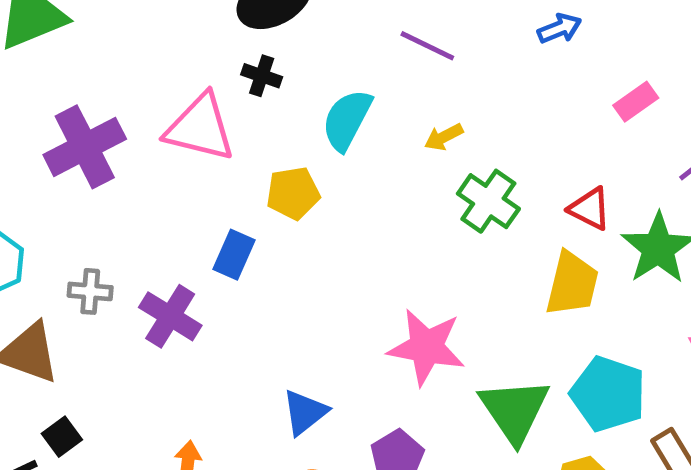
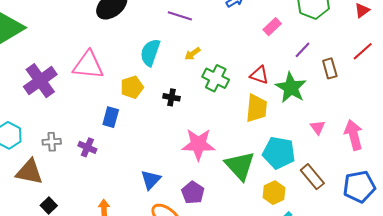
black cross: (262, 76) -> (172, 97), moved
purple cross: (170, 316) -> (87, 147), size x0.7

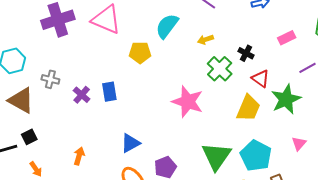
black cross: (172, 97) -> (246, 53), moved
blue rectangle: (111, 117) -> (109, 92), moved, turned -42
pink star: (198, 144) -> (188, 102), moved

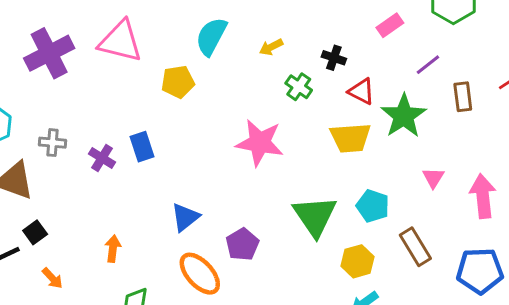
green cross: (220, 69) -> (299, 87), size x0.7
yellow trapezoid: (248, 108) -> (350, 138), turned 72
cyan pentagon: (256, 156) -> (373, 206), size x0.7

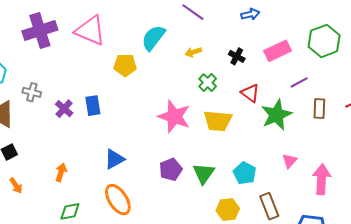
pink rectangle: (390, 25) -> (277, 51), size x1.4
black cross: (334, 58) -> (237, 56), moved
yellow trapezoid: (350, 138) -> (218, 121), moved
green triangle: (315, 216) -> (204, 173), size x0.7
purple pentagon: (242, 244) -> (171, 170), moved

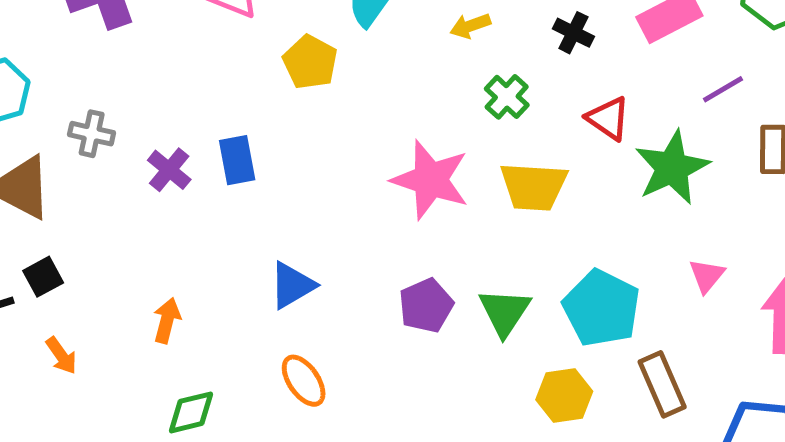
yellow pentagon: (125, 65) -> (310, 62), turned 30
cyan pentagon: (245, 173) -> (601, 308), size x1.4
orange ellipse: (118, 200) -> (304, 381), size x0.7

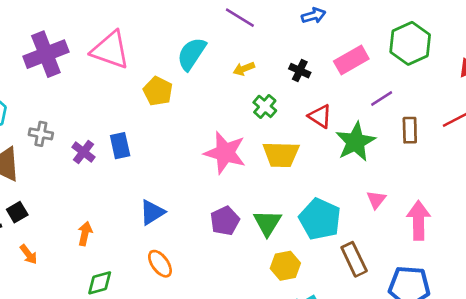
yellow hexagon: (564, 396) -> (285, 266), moved

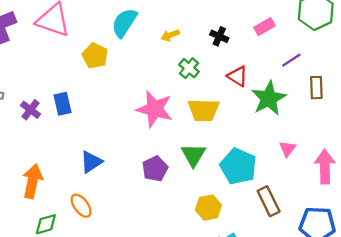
pink rectangle: (351, 60) -> (264, 27), size x0.7
green triangle: (267, 223) -> (193, 155), moved
orange arrow: (85, 234) -> (32, 181), size x1.6
orange ellipse: (160, 264) -> (81, 206), moved

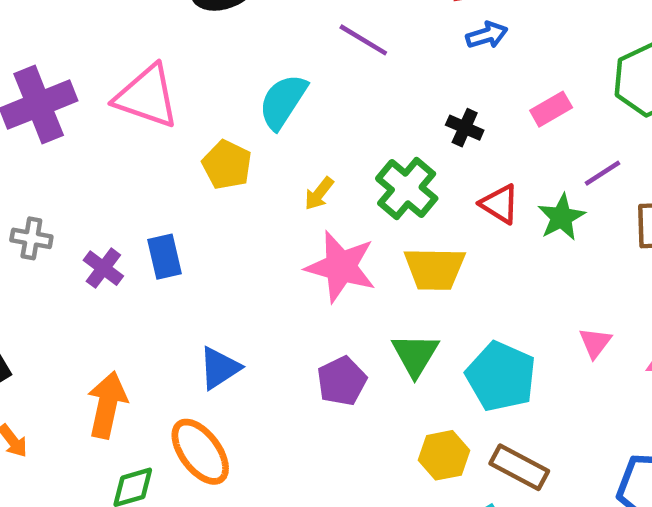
yellow arrow: (170, 35) -> (319, 194), moved, turned -30
green cross: (189, 68) -> (407, 188), size x1.5
green star: (269, 98) -> (561, 217), moved, size x0.7
brown rectangle: (269, 201) -> (519, 467), moved, turned -36
orange ellipse: (81, 206) -> (200, 452), size x1.4

